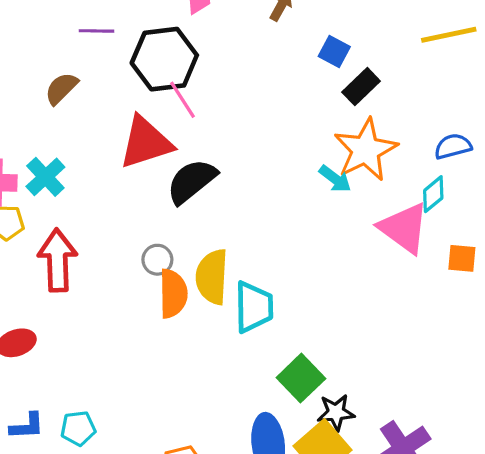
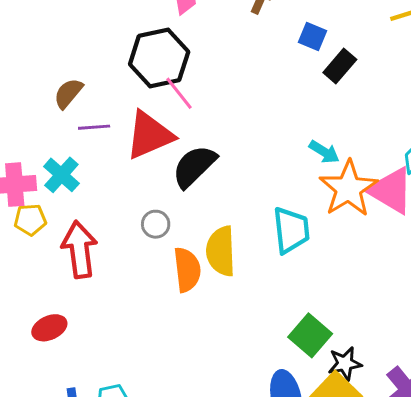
purple line: (96, 31) -> (94, 127), moved
orange star: (366, 150) -> (348, 189), moved
gray circle: (157, 260) -> (156, 224), moved
cyan trapezoid: (254, 307) -> (291, 230), moved

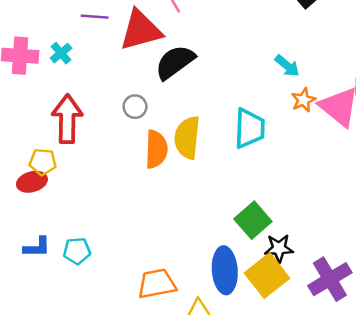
cyan cross: (61, 175) -> (61, 53), size x0.7
orange star: (348, 189) -> (303, 100), size x0.5
yellow pentagon: (30, 220) -> (43, 162), moved

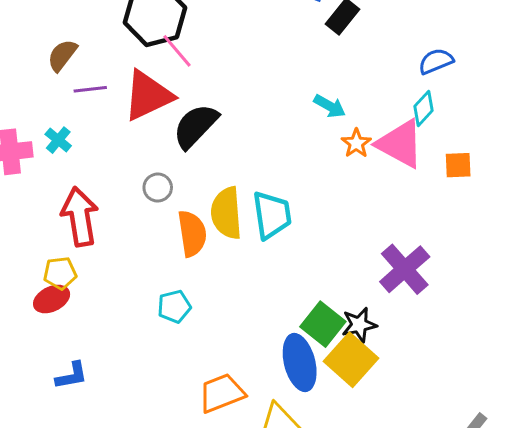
cyan trapezoid: (250, 128) -> (272, 215), moved
green square: (253, 220) -> (323, 324), moved
cyan pentagon: (77, 251) -> (174, 307), moved
purple cross: (330, 279) -> (405, 269), moved

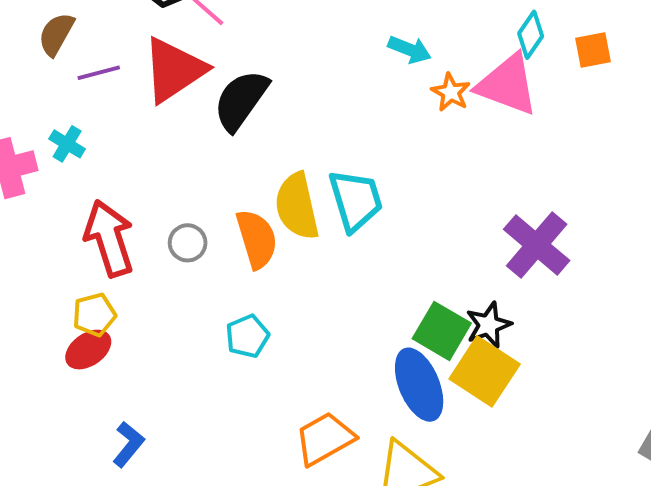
orange square: (458, 165) -> (593, 50), moved
gray circle: (158, 188) -> (188, 243), moved
blue L-shape: (72, 376) -> (128, 444), turned -32

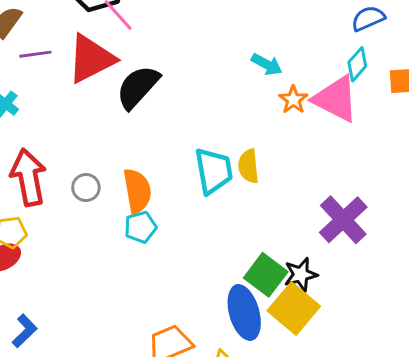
yellow semicircle: (297, 206) -> (248, 166), moved, size x0.7
cyan pentagon: (247, 336) -> (141, 227), moved

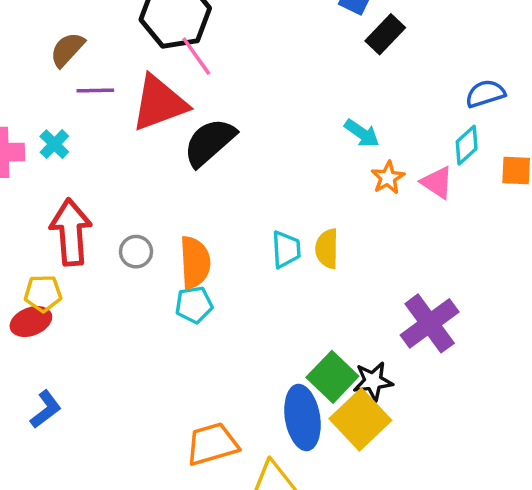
pink triangle: (336, 99) -> (437, 182), size x0.6
cyan trapezoid: (214, 171) -> (286, 249), size x0.7

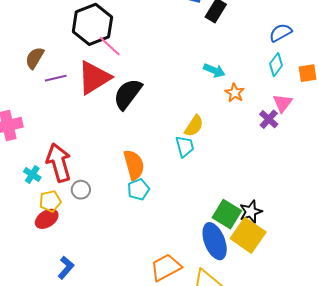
cyan cross: (54, 144) -> (32, 174), moved
pink triangle: (437, 182) -> (283, 103), moved, turned 45
yellow semicircle: (327, 249) -> (194, 126), moved, turned -135
gray circle: (136, 252) -> (81, 190), moved
purple cross: (430, 323) -> (269, 119), moved, size x0.6

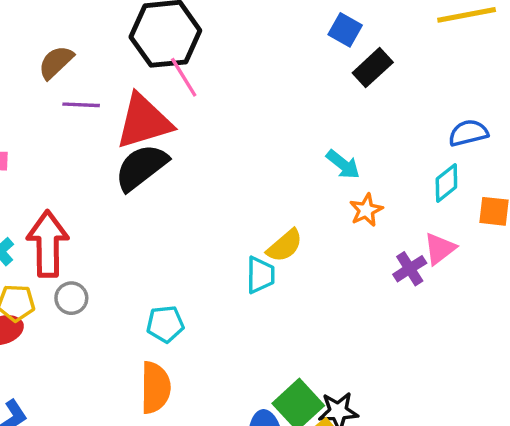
black semicircle: (128, 94) -> (141, 167), moved
orange semicircle: (134, 165) -> (155, 388), moved

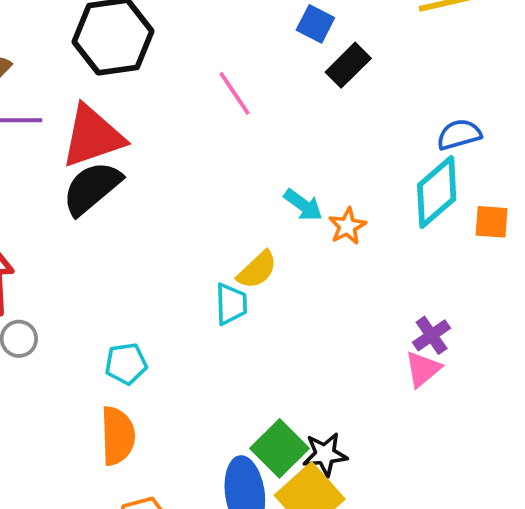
pink line: (184, 77) -> (234, 93), moved
cyan arrow: (343, 164) -> (303, 205), moved
cyan diamond: (446, 183) -> (437, 192), size x1.6
pink triangle: (440, 249) -> (423, 369), moved
purple cross: (410, 269) -> (432, 335), moved

